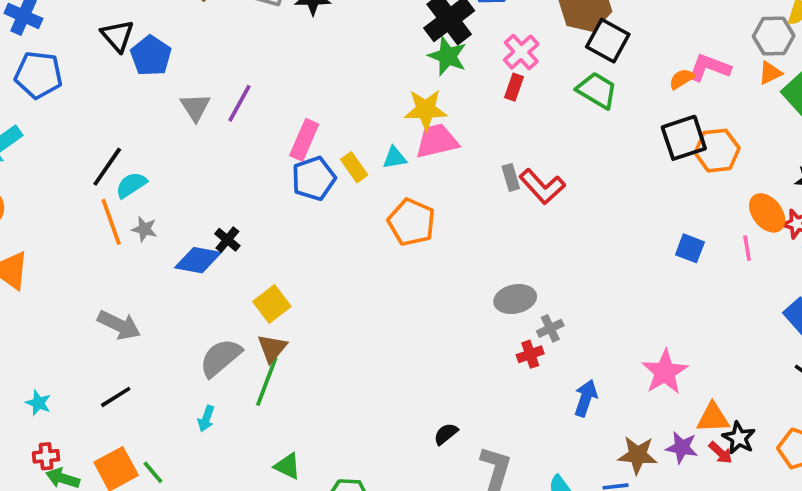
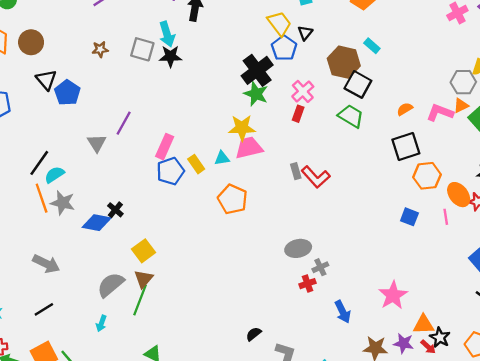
pink L-shape: (709, 68) -> (440, 113), moved
gray triangle: (195, 107) -> (97, 143), moved
orange hexagon: (717, 151) -> (427, 176), moved
gray star: (144, 229) -> (63, 203), size x1.5
blue arrow: (586, 398) -> (343, 312), turned 135

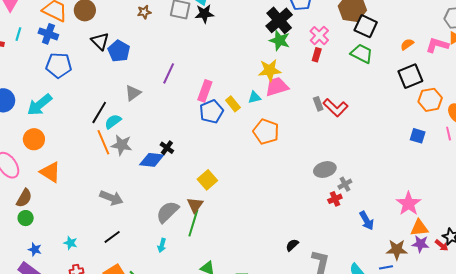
gray triangle: (97, 143) -> (133, 93), moved, turned 30
yellow square: (143, 251) -> (207, 180), moved
orange triangle: (423, 325) -> (419, 228), moved

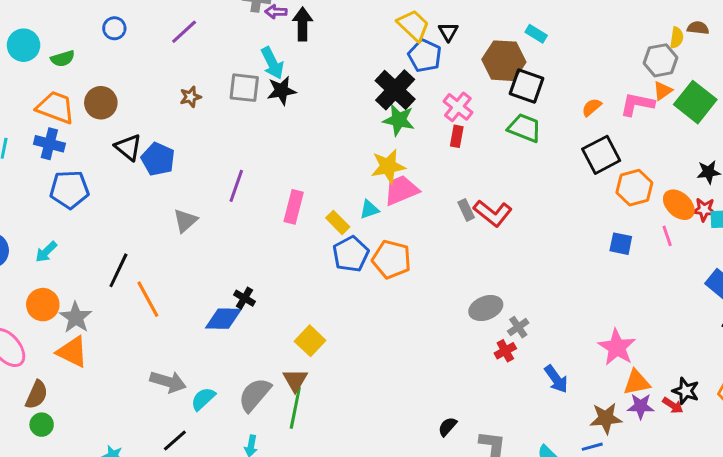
cyan arrow: (39, 105) -> (46, 252), size x0.6
blue pentagon: (211, 111) -> (351, 254), moved
black line: (99, 112) -> (118, 270), moved
cyan semicircle: (113, 122) -> (203, 399), moved
gray star: (122, 145) -> (76, 317), moved, turned 30

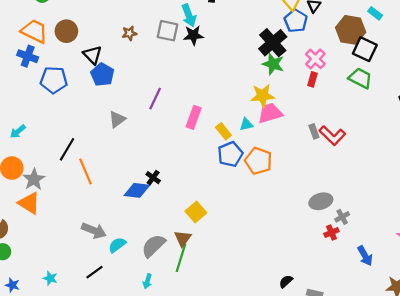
black triangle: (128, 147) -> (93, 55), moved
blue pentagon: (69, 189) -> (54, 80), moved

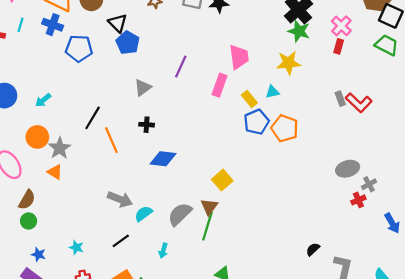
pink trapezoid: (270, 113) -> (239, 57), moved, turned 100
black cross: (153, 178) -> (147, 125), moved, turned -32
orange triangle: (29, 203) -> (55, 172), size x0.7
cyan arrow: (147, 281) -> (163, 251), moved

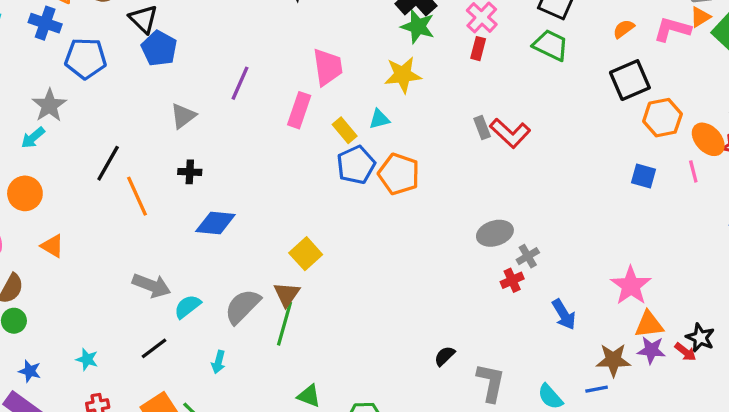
gray star: (60, 148) -> (49, 105), moved

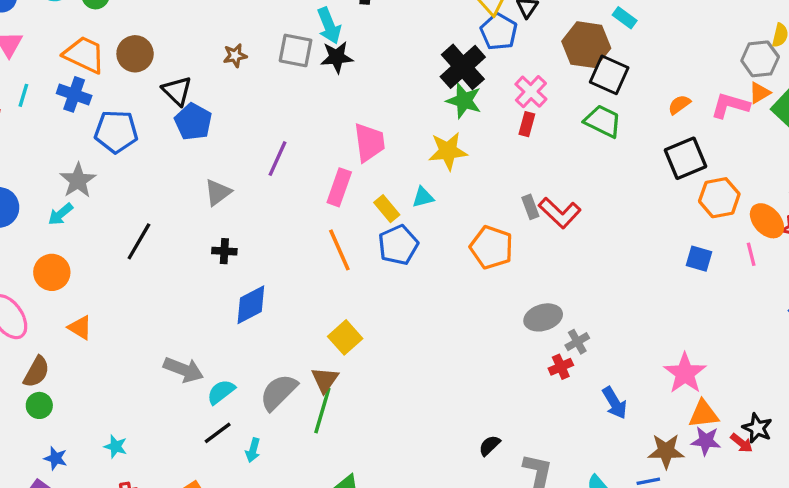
orange pentagon: (399, 174) -> (492, 247), moved
orange line: (137, 196) -> (339, 250), moved
blue diamond: (215, 223) -> (251, 305), turned -33
black line: (154, 348) -> (218, 433), moved

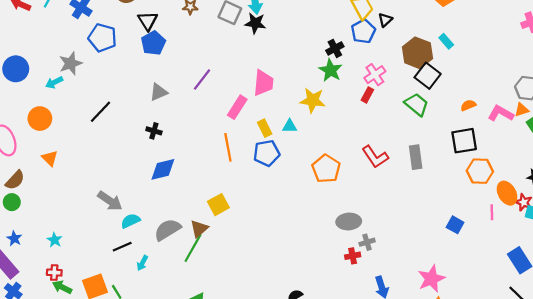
black cross: (463, 67) -> (335, 48), size x0.6
gray rectangle: (530, 207) -> (416, 157), moved, size x1.5
blue square: (699, 259) -> (455, 225), moved

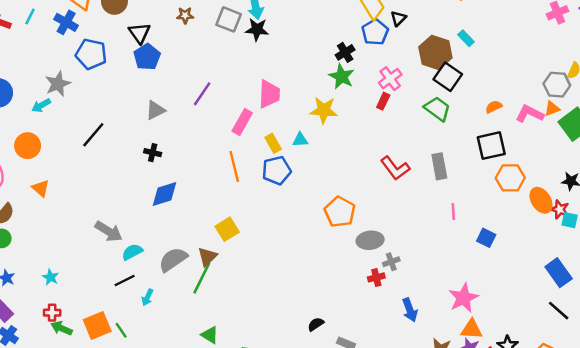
orange pentagon: (326, 169) -> (340, 212), moved
pink line: (492, 212) -> (453, 212), moved

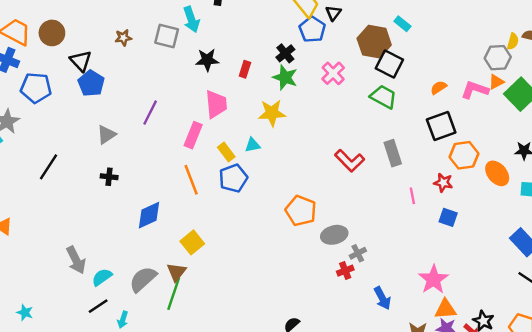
black star: (257, 29) -> (207, 60), moved
red rectangle: (383, 101) -> (245, 69), moved
blue diamond: (165, 194) -> (149, 215), moved
red star: (560, 209) -> (443, 183), moved
gray arrow: (109, 231) -> (76, 260), turned 40

